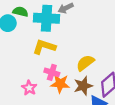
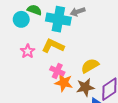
pink star: (29, 88) -> (28, 51), moved

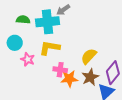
cyan circle: (21, 19) -> (15, 43), moved

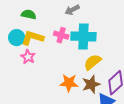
cyan cross: (47, 22) -> (83, 36), moved
yellow L-shape: (50, 48) -> (33, 38), moved
pink cross: (60, 70) -> (61, 35), moved

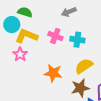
cyan cross: (83, 36) -> (77, 40), size x0.6
cyan circle: (17, 38) -> (12, 25), moved
orange star: (69, 83) -> (53, 73), moved

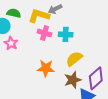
yellow L-shape: (26, 36) -> (39, 16), moved
pink star: (20, 54) -> (11, 43), moved

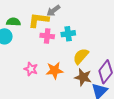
pink star: (11, 43) -> (31, 69), moved
brown star: (73, 80) -> (83, 77), turned -30

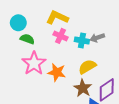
gray arrow: (53, 11) -> (97, 38), moved
green semicircle: (13, 22) -> (27, 39), moved
pink star: (31, 69) -> (34, 63), size x1.6

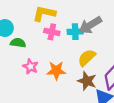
gray arrow: (97, 38) -> (90, 25), size x1.5
pink star: (34, 63) -> (31, 67), size x0.6

